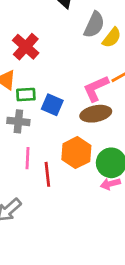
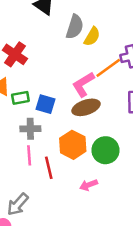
gray cross: (18, 121) -> (30, 129), moved
pink arrow: (110, 184) -> (89, 185), moved

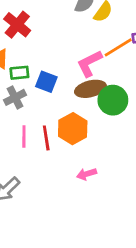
gray cross: (30, 129) -> (15, 97), moved, turned -30
green circle: (105, 150) -> (113, 100), moved
red line: (49, 168) -> (46, 138), moved

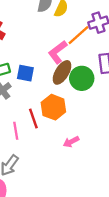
brown ellipse: (90, 89) -> (62, 72), turned -35
pink line: (24, 136) -> (16, 131), moved

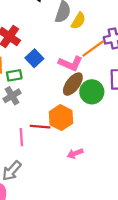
pink L-shape: (58, 52) -> (71, 63), turned -125
blue square: (25, 73) -> (34, 58), moved, turned 30
red line: (33, 118) -> (40, 127), turned -72

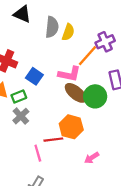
brown ellipse: (73, 84) -> (76, 93), turned -75

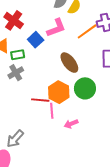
pink L-shape: (69, 74) -> (56, 28), moved, turned -45
green circle: (95, 96) -> (85, 88), moved
pink line: (38, 153) -> (52, 111), moved

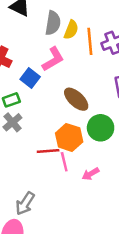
orange line: (87, 31) -> (90, 41), moved, turned -50

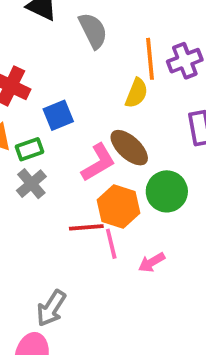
gray semicircle: (53, 23) -> (93, 31), turned -35
yellow semicircle: (71, 30) -> (137, 93), moved
pink L-shape: (53, 59) -> (98, 163), moved
blue square: (30, 78) -> (58, 115), turned 30

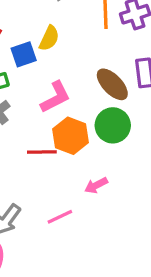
yellow semicircle: (137, 93) -> (49, 38), moved
brown ellipse: (129, 148) -> (112, 84), moved
pink line: (111, 244) -> (60, 217), moved, turned 75

